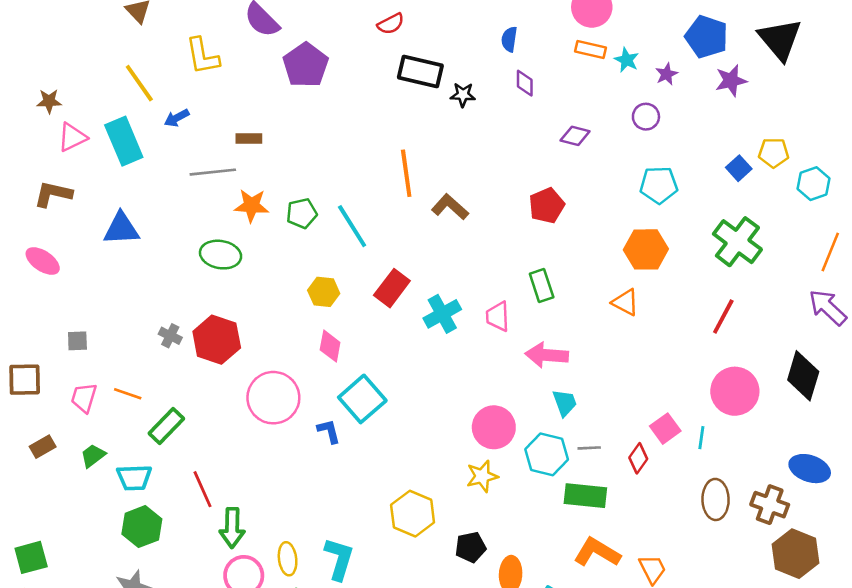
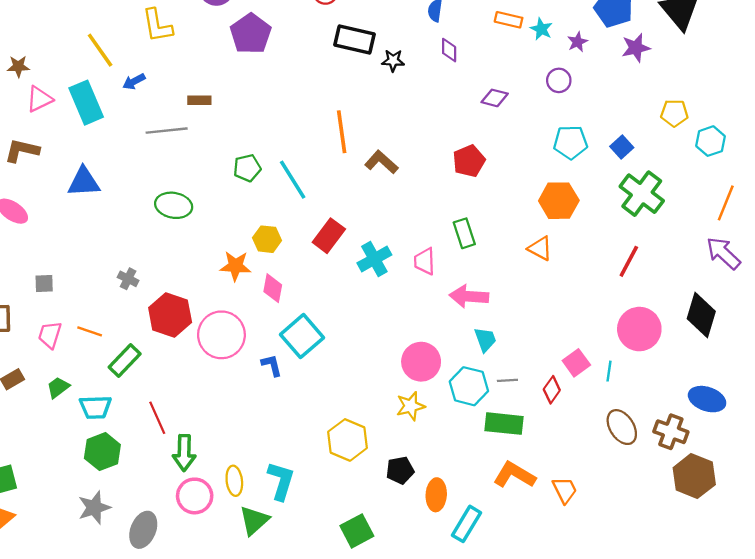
blue square: (739, 168) -> (622, 147), moved
orange star: (251, 206) -> (235, 266), moved
red hexagon: (217, 340) -> (170, 315), moved
brown ellipse: (716, 499) -> (622, 427), turned -32

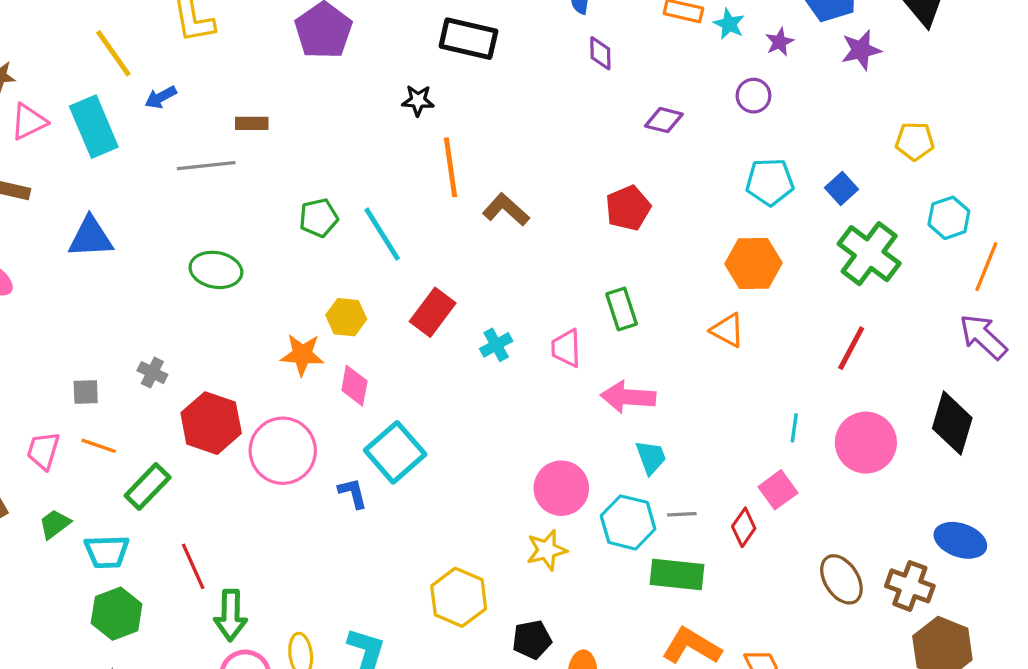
black star: (393, 61) -> (418, 101), moved
cyan hexagon: (711, 141) -> (949, 218), moved
cyan cross: (374, 259) -> (496, 345), size x0.7
gray square: (44, 284) -> (86, 392), moved
cyan line: (609, 371) -> (794, 428), moved

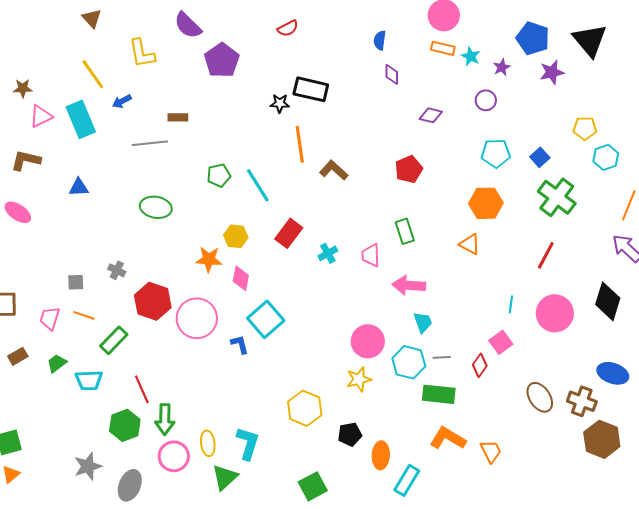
black rectangle: (468, 39) -> (311, 89), moved
cyan hexagon: (949, 218) -> (606, 157), moved
blue triangle: (91, 237) -> (79, 187), size x0.7
green hexagon: (117, 614) -> (125, 425), moved

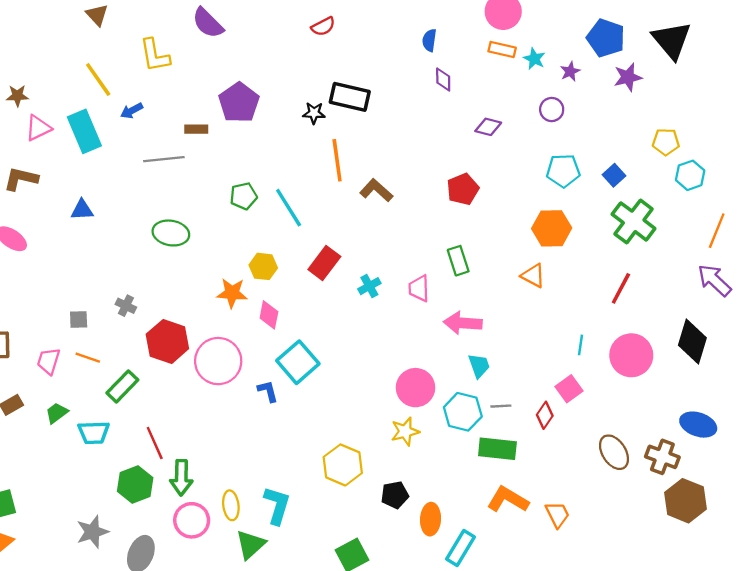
purple pentagon: (222, 60) -> (239, 103), moved

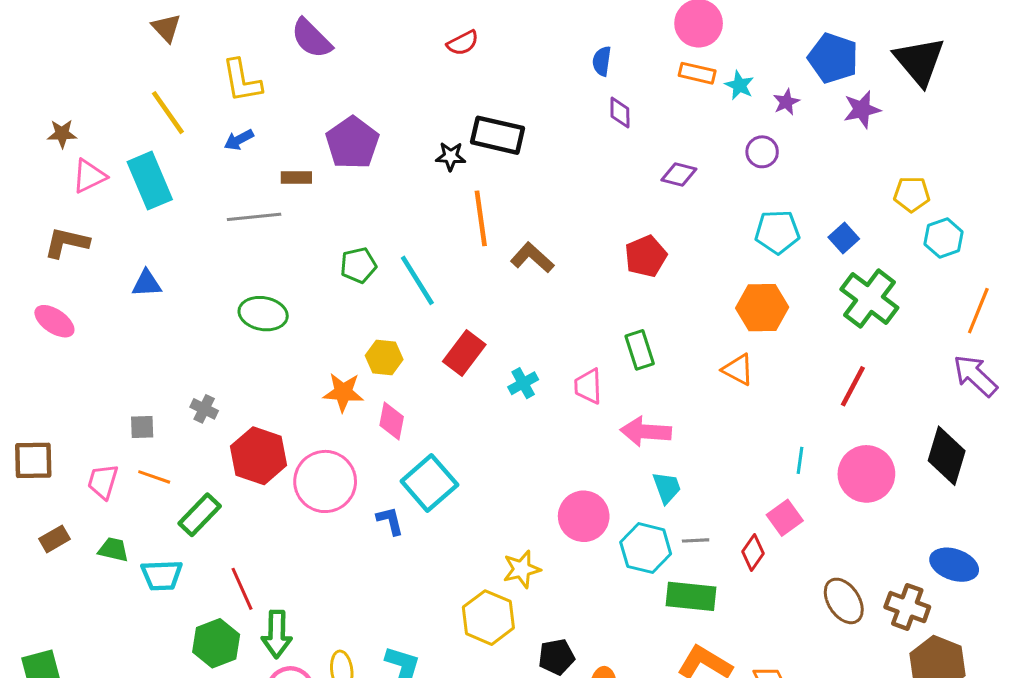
blue arrow: (132, 111) -> (239, 140), moved
green trapezoid: (57, 413) -> (113, 550), turned 50
yellow star: (405, 431) -> (522, 569), moved

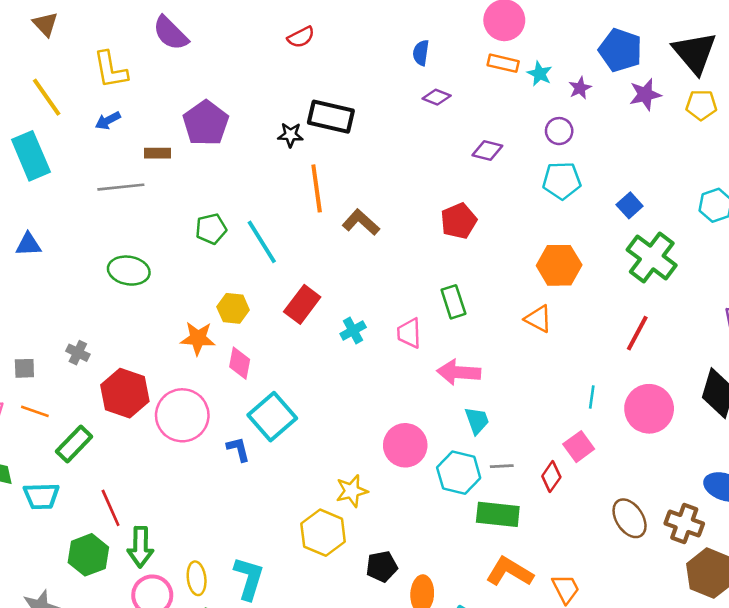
purple diamond: (620, 113) -> (437, 97), turned -68
yellow pentagon: (912, 194) -> (701, 105), moved
cyan pentagon: (777, 232) -> (562, 181), moved

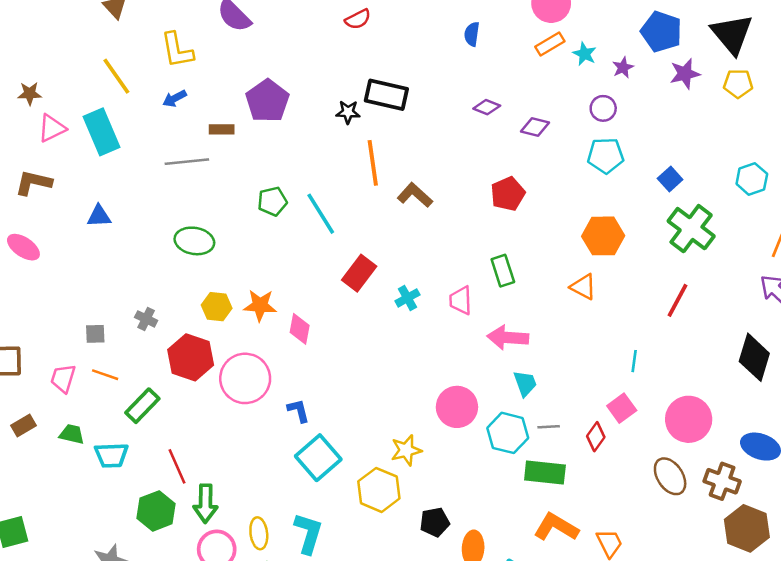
orange rectangle: (503, 63) -> (550, 44), turned -44
purple diamond: (437, 97) -> (487, 107), moved
yellow hexagon: (233, 308) -> (217, 307), moved
pink circle: (649, 409) -> (689, 419), moved
cyan square: (272, 417) -> (318, 458), moved

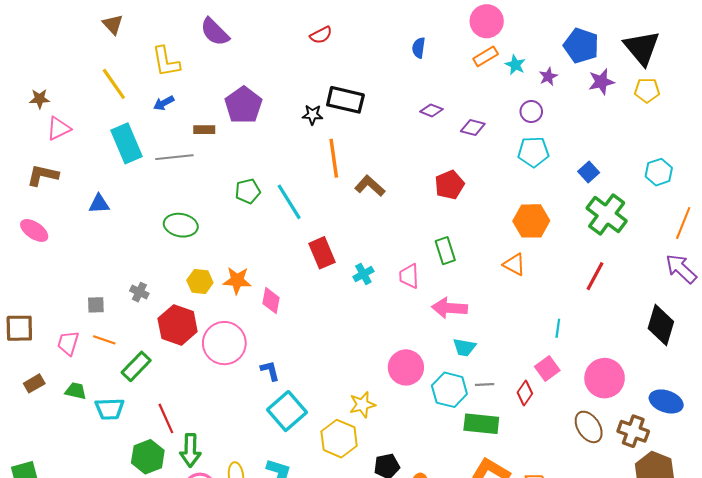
cyan rectangle: (101, 132) -> (127, 143), moved
red rectangle: (359, 273) -> (322, 253), turned -60
cyan trapezoid: (525, 383) -> (464, 347), turned 120

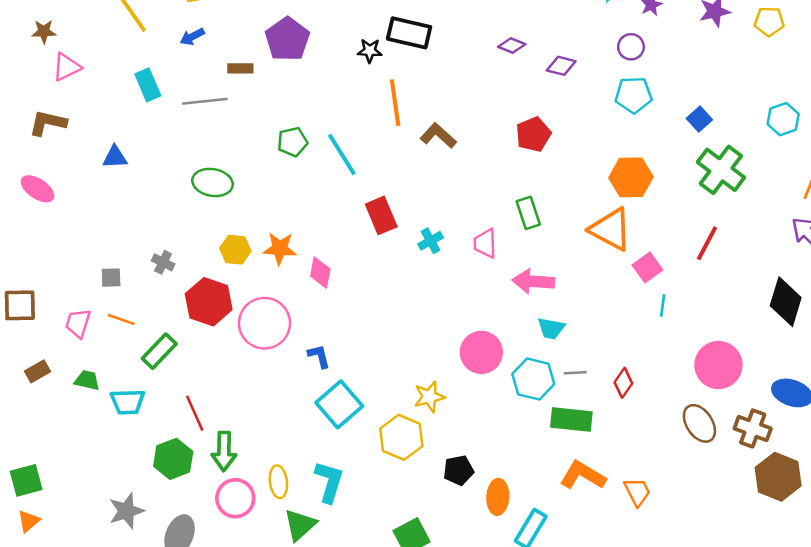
cyan rectangle: (127, 143) -> (148, 85), size x0.7
orange triangle: (514, 264) -> (611, 229), size x1.6
pink square: (547, 369) -> (647, 267), moved

